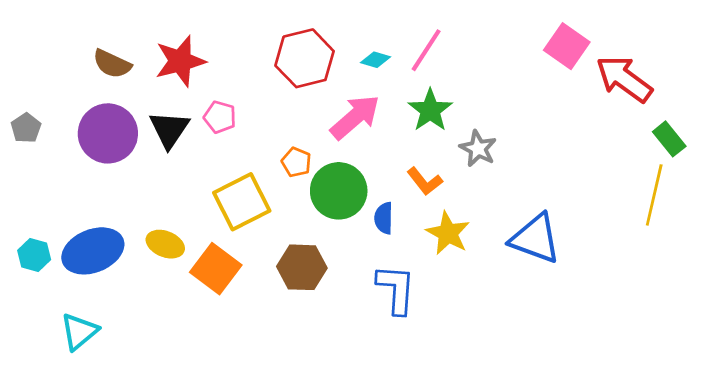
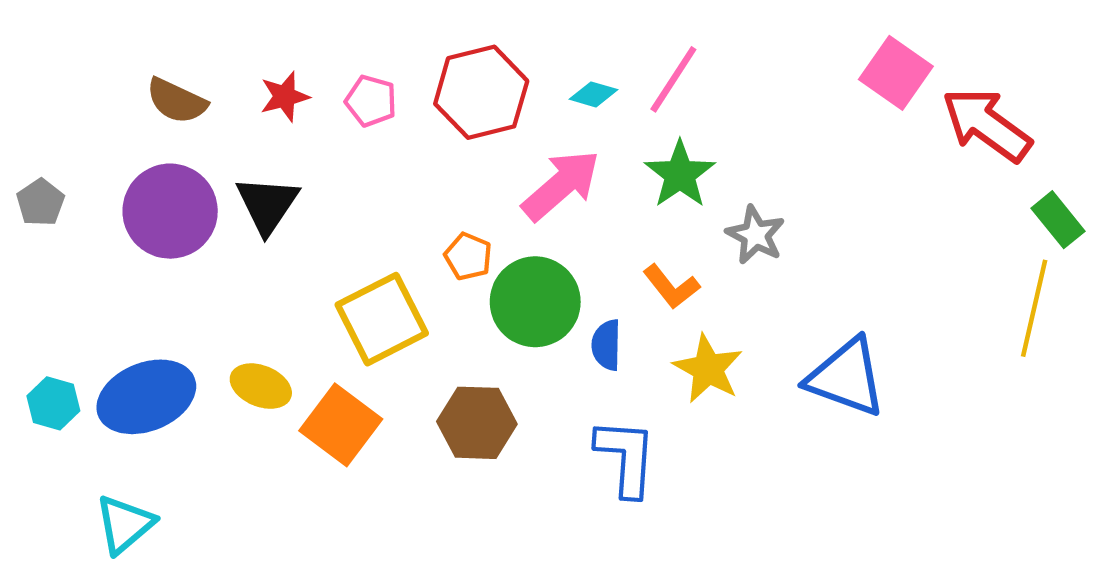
red star: (180, 61) -> (285, 97), size x0.6
pink pentagon: (220, 117) -> (371, 101), moved

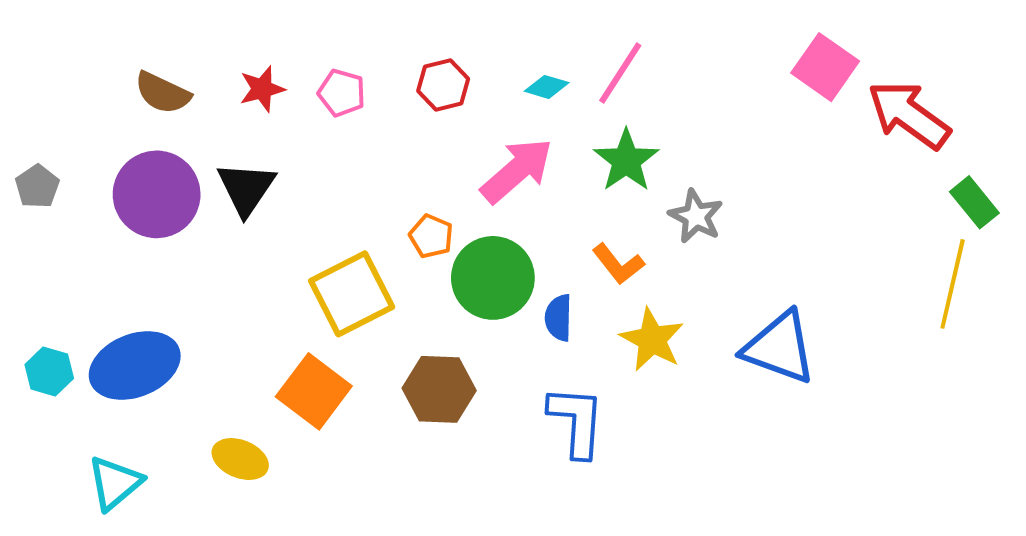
red hexagon: (481, 92) -> (443, 85), size x0.6
yellow ellipse: (261, 386) -> (240, 459), moved

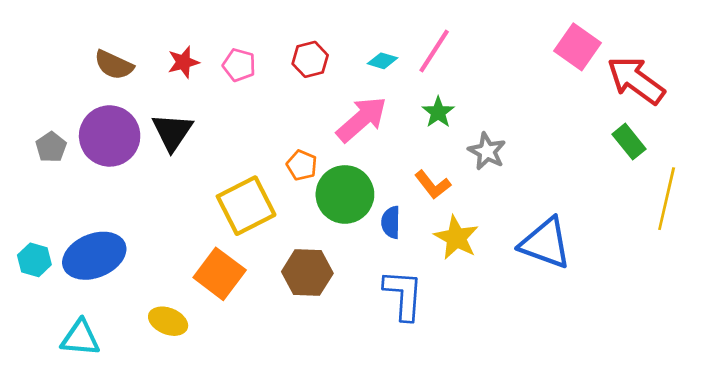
green star: (626, 161) -> (438, 112), size x0.7
gray pentagon: (37, 186) -> (51, 147), moved
green rectangle: (974, 202) -> (629, 142), moved
cyan triangle: (115, 483) -> (80, 338), turned 45

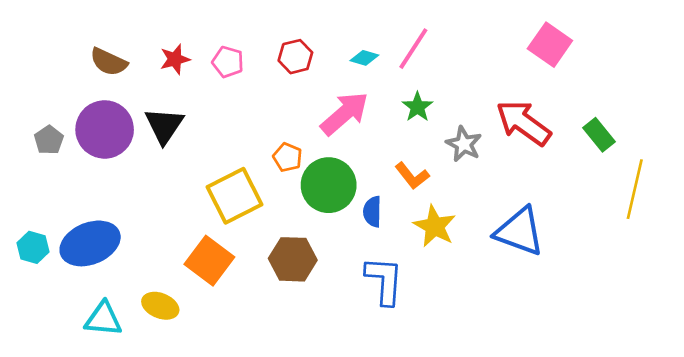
red arrow: (636, 80) -> (523, 123), moved
cyan triangle: (80, 338) -> (103, 319), moved

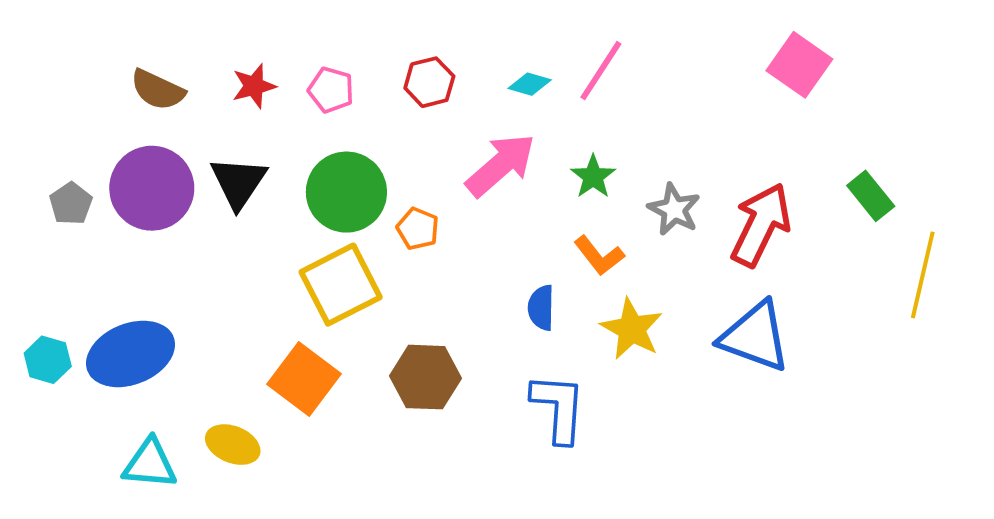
green star: (417, 107) -> (593, 177), moved
red arrow: (523, 123) -> (761, 225), moved, turned 80
green circle: (329, 185) -> (346, 192), moved

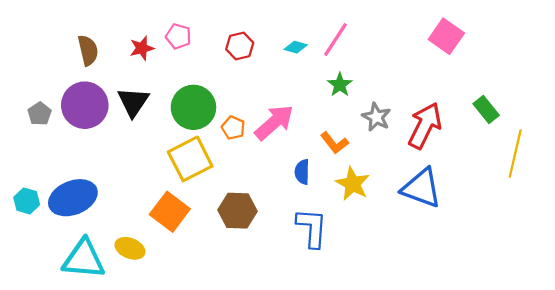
brown semicircle: (158, 90) -> (88, 50), turned -128
pink pentagon: (331, 90) -> (178, 36), moved
pink arrow: (501, 165) -> (274, 122), moved
green star: (593, 177) -> (340, 85), moved
cyan triangle: (150, 464) -> (84, 259), size x1.4

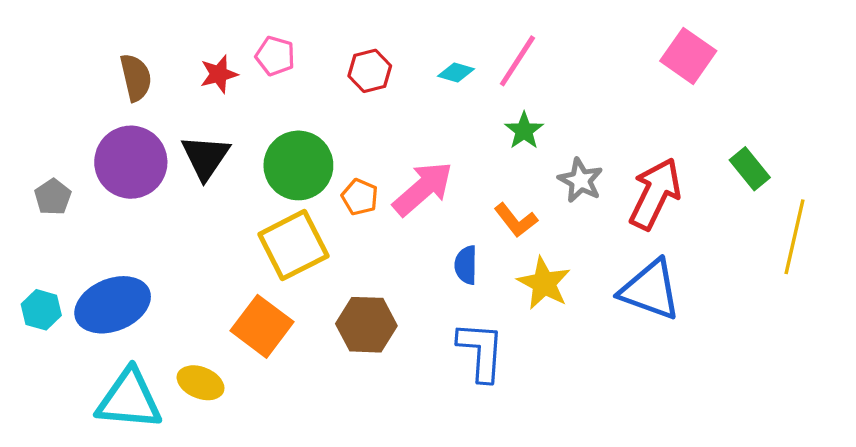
gray pentagon: (40, 114) -> (53, 197), moved

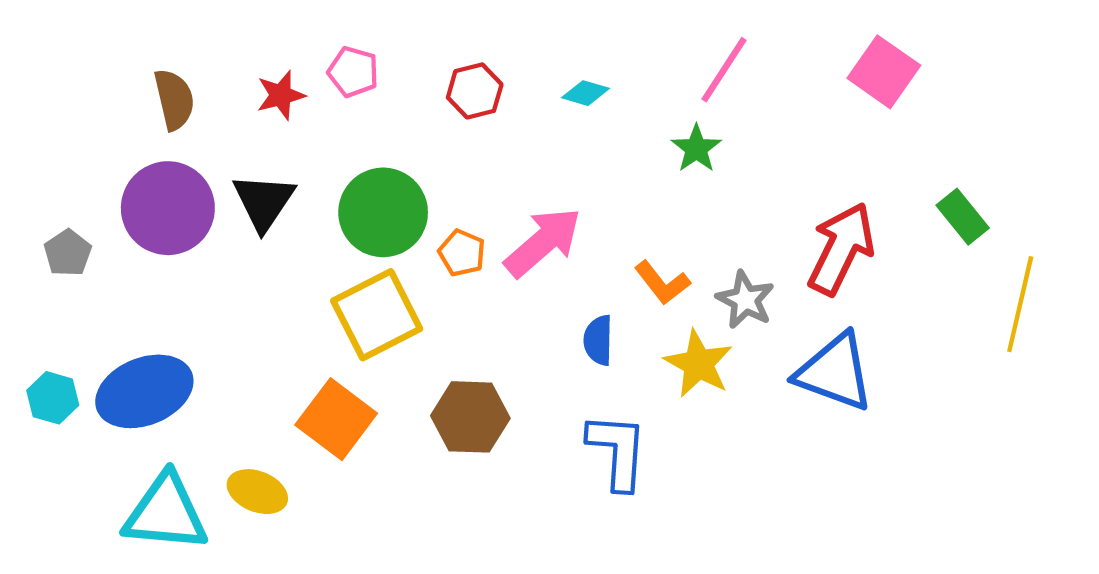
pink line: (517, 61) -> (724, 70), moved
green star: (524, 131) -> (696, 148), moved
gray star: (580, 180) -> (745, 300), moved

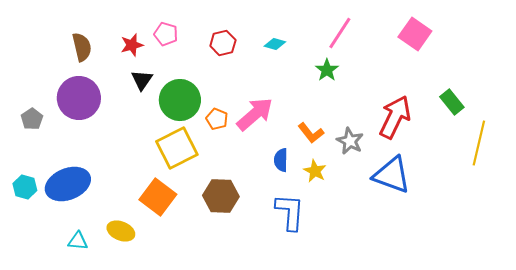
black triangle: (264, 202) -> (142, 80), moved, size x0.7
yellow star: (698, 364) -> (315, 171), moved, size x0.7
cyan triangle: (166, 513) -> (78, 241), size x0.5

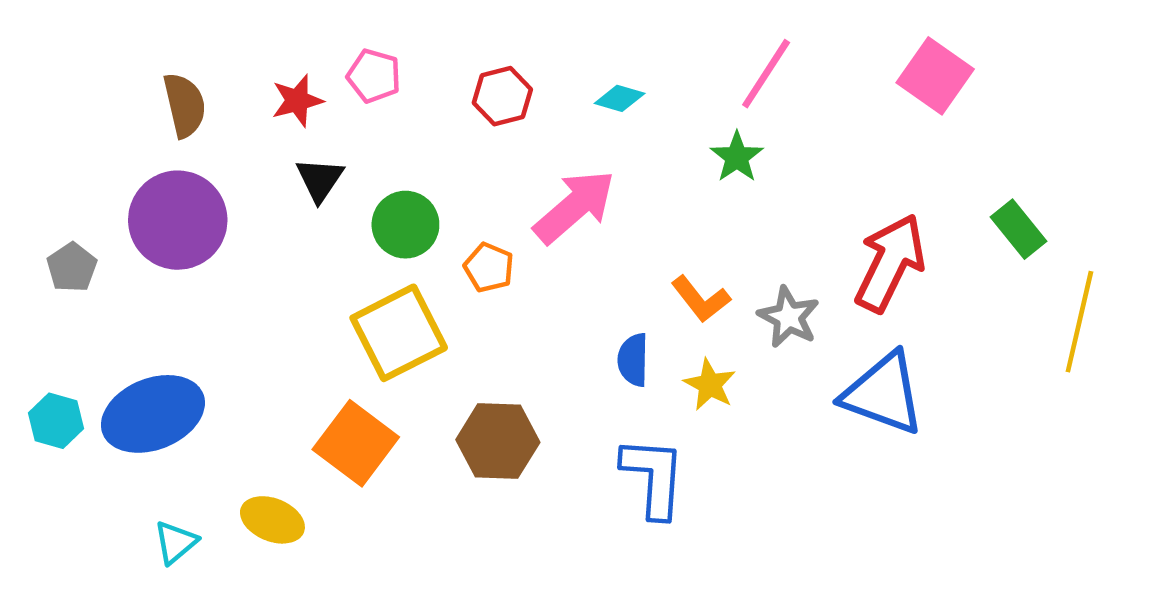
green circle: (180, 100) -> (405, 225), size x0.7
pink arrow: (255, 114) -> (574, 207), moved
cyan triangle: (78, 241) -> (176, 542), turned -45

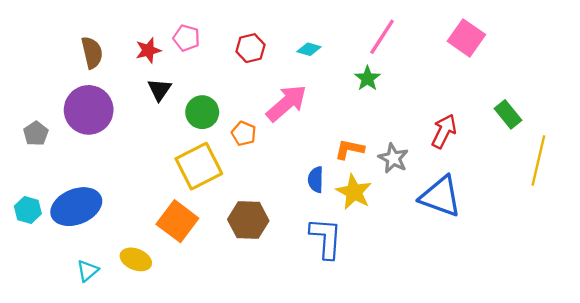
red arrow: (890, 263) -> (444, 131), size x0.7
orange L-shape: (701, 299) -> (349, 149), turned 140
yellow star: (710, 385) -> (354, 192), size x1.4

